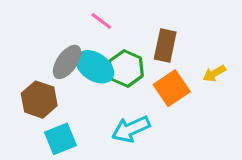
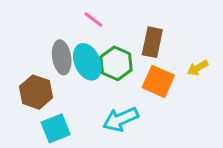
gray ellipse: (67, 62) -> (62, 57), turned -44
cyan ellipse: (95, 67) -> (87, 62), turned 32
orange square: (172, 88) -> (158, 81), turned -32

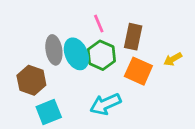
pink line: (93, 20) -> (99, 24), moved, turned 30

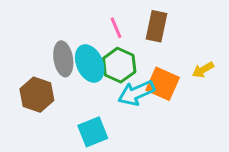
brown rectangle: (133, 37) -> (156, 26), moved
cyan arrow: (105, 104) -> (136, 93), moved
cyan square: (49, 112) -> (93, 132), moved

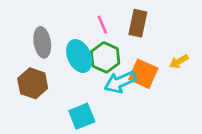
gray ellipse: (63, 59) -> (42, 42), moved

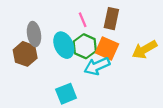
yellow arrow: (179, 61) -> (144, 50), size x1.6
orange square: (143, 74) -> (107, 48), moved
brown hexagon: (33, 83) -> (25, 54), moved

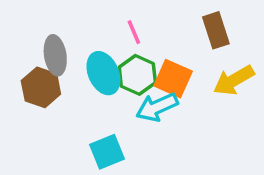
brown rectangle: (111, 19) -> (216, 30), moved, turned -30

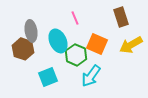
green hexagon: (137, 75) -> (76, 55), moved
cyan arrow: (157, 107) -> (91, 76), moved, turned -30
cyan square: (107, 152) -> (48, 77), moved

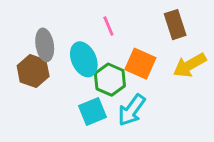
cyan square: (48, 77) -> (93, 112), moved

